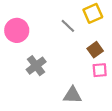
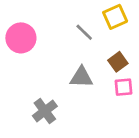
gray cross: (36, 66) -> (45, 111), moved
gray triangle: (72, 95) -> (81, 77), moved

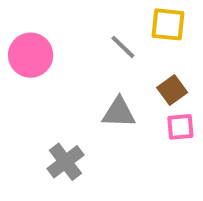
yellow square: (115, 17) -> (168, 24), turned 30

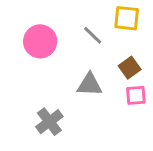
pink circle: (31, 55) -> (40, 41), moved

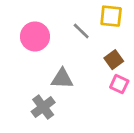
gray triangle: (90, 85) -> (62, 79), moved
pink square: (136, 95) -> (119, 84), turned 30

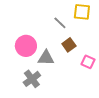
pink circle: (35, 36) -> (26, 46), moved
brown square: (114, 60) -> (69, 45), moved

